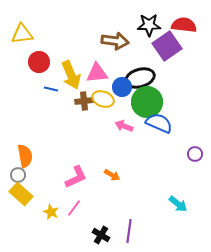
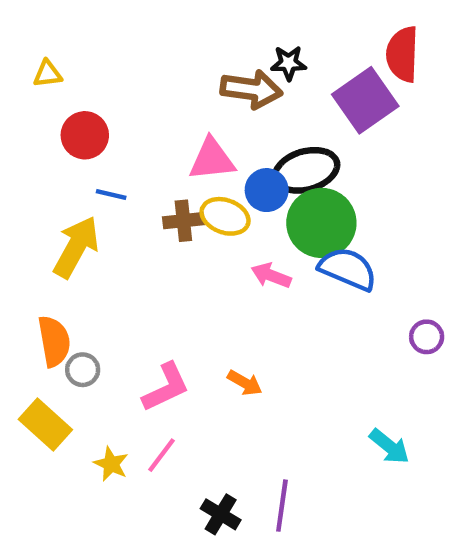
black star: (149, 25) -> (289, 63), moved, size x0.7
red semicircle: (184, 25) -> (402, 54), turned -95
yellow triangle: (22, 34) -> (48, 74), size x0.6
yellow arrow: (71, 75) -> (76, 247), moved, turned -128
gray circle: (18, 175) -> (83, 370), moved

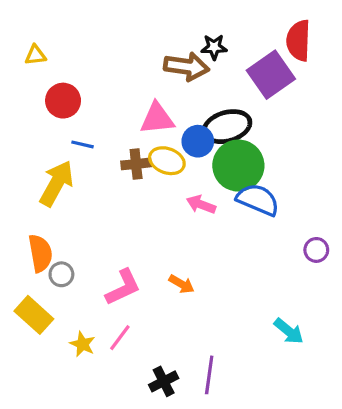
black cross: (221, 514) -> (164, 381), turned 32

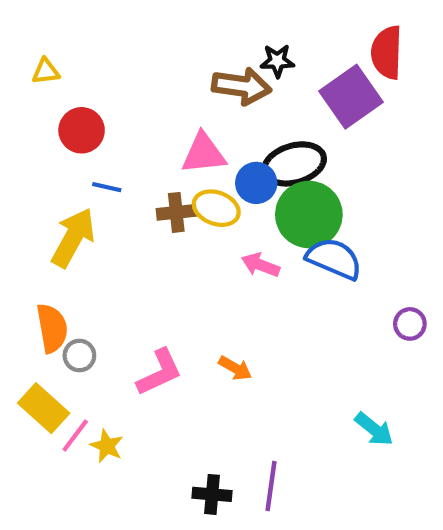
pink line: (120, 338) -> (75, 435), moved
black cross: (164, 381) -> (212, 494), turned 32

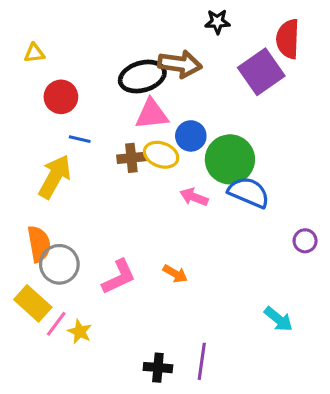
black star: (277, 61) -> (217, 22), moved
black ellipse: (294, 164) -> (142, 76), moved
gray circle: (79, 356) -> (59, 264), size x1.6

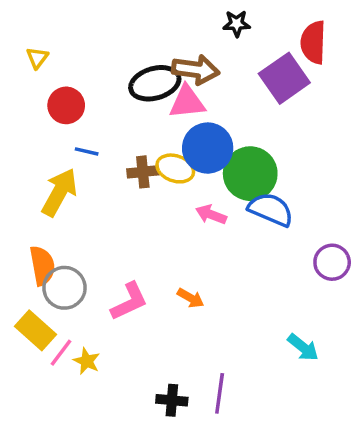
yellow triangle: (34, 53) -> (37, 58), turned -45
pink triangle: (152, 114) -> (187, 102), moved
blue circle: (191, 136) -> (208, 148), size x1.5
purple circle: (305, 241) -> (332, 262), size x1.4

